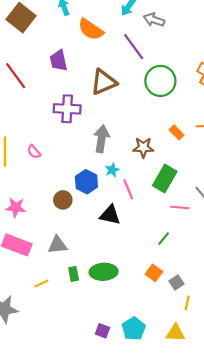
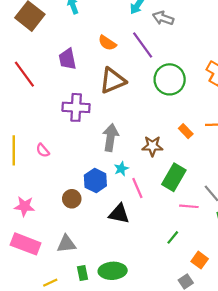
orange semicircle: (91, 29) -> (107, 43), moved, size x0.7
orange square: (154, 273) -> (200, 260), moved

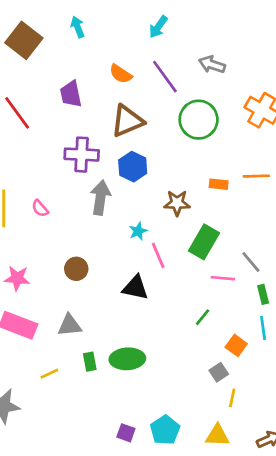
gray arrow: (163, 18) -> (212, 65), moved
orange rectangle: (186, 131) -> (219, 184), turned -40
gray arrow: (110, 137) -> (100, 198), moved
blue hexagon: (95, 180) -> (133, 167), moved

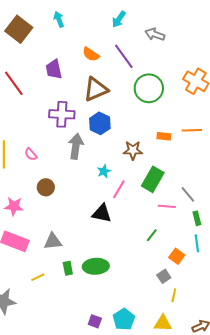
gray arrow: (212, 65) -> (155, 34), moved
pink line: (158, 255) -> (119, 189), turned 54
brown circle: (76, 269) -> (46, 187), moved

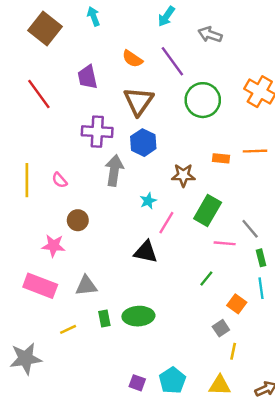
brown triangle: (96, 89) -> (138, 101), turned -32
pink star: (14, 206) -> (53, 246), moved

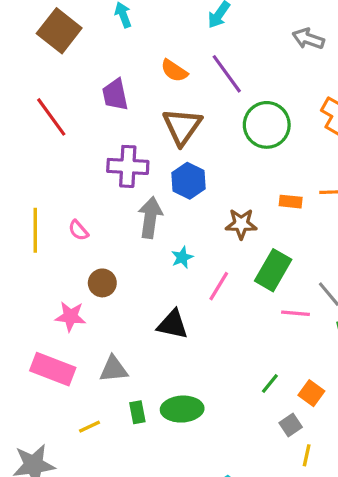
gray arrow: (210, 35) -> (308, 39), moved
cyan star: (148, 201) -> (182, 257), moved
black triangle: (146, 252) -> (173, 324), moved
green line: (206, 278) -> (270, 383), moved

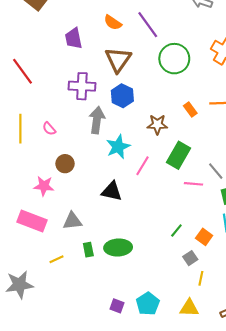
red line: (51, 117) -> (23, 71), moved
orange rectangle: (291, 202) -> (190, 110), turned 48
cyan star: (182, 257) -> (118, 147), size x1.6

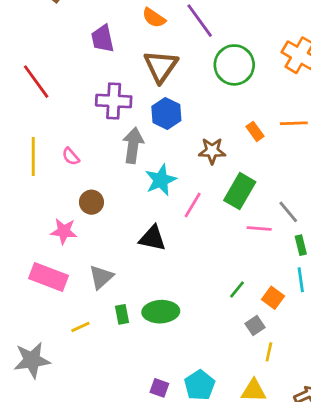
gray triangle: (72, 221) -> (101, 277), turned -36

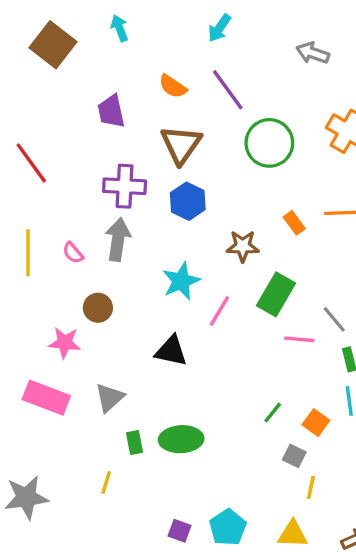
gray arrow: (133, 145) -> (118, 239), moved
gray square: (255, 326) -> (294, 456), turned -30
yellow line: (80, 327) -> (106, 482), moved, turned -48

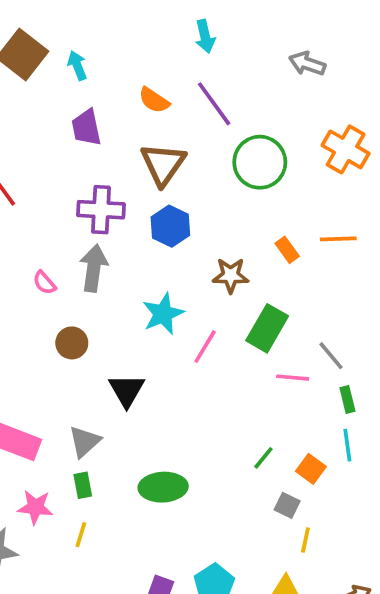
cyan arrow: (120, 28) -> (77, 65), moved
cyan arrow: (219, 28) -> (205, 36), turned -48
pink star: (65, 343) -> (35, 507), moved
black triangle: (171, 351) -> (127, 390), moved, turned 48
green rectangle: (135, 443) -> (83, 485), moved

